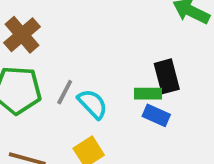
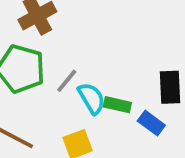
green rectangle: (148, 94) -> (117, 105), moved

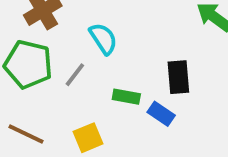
cyan semicircle: (92, 98) -> (103, 39), moved

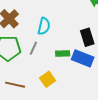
cyan semicircle: (103, 39) -> (44, 26), turned 60
blue rectangle: (161, 114) -> (83, 58), size x1.5

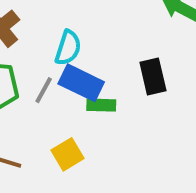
blue rectangle: (83, 58) -> (81, 83), moved

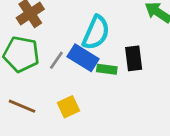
cyan semicircle: (68, 48) -> (96, 33), moved, size x1.4
green rectangle: (101, 105) -> (107, 69), moved

